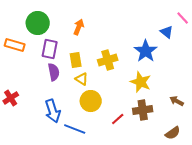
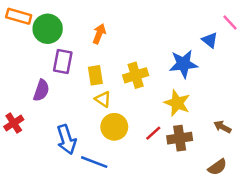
orange rectangle: (15, 45) -> (19, 16), moved
blue star: (146, 51) -> (183, 64), turned 30
purple semicircle: (54, 72) -> (41, 90), moved, turned 30
red line: (118, 119) -> (153, 133), moved

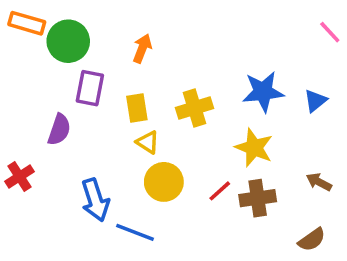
blue triangle: (210, 40) -> (315, 101), moved, turned 42

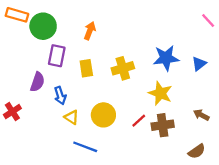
yellow triangle: (148, 142) -> (72, 117), moved
blue arrow: (95, 200) -> (60, 96), moved, size x0.7

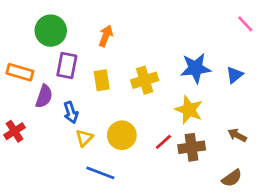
orange rectangle: (17, 15) -> (20, 72), moved
yellow triangle: (72, 117) -> (84, 138), turned 42

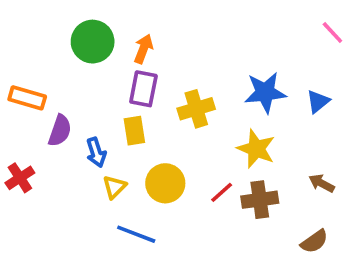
green circle: (51, 31) -> (93, 42), moved
purple rectangle: (67, 65) -> (143, 89), moved
yellow rectangle: (102, 80) -> (134, 131), moved

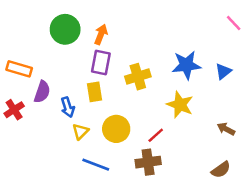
red cross: (20, 178) -> (14, 110), moved
brown cross: (260, 200) -> (148, 162), moved

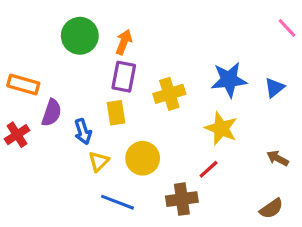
red line: (156, 135) -> (209, 169), moved

